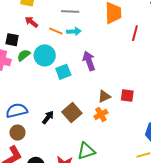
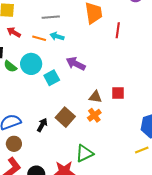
cyan arrow: (74, 31) -> (57, 36), turned -152
green semicircle: (24, 55) -> (10, 66), turned -96
purple arrow: (89, 61) -> (76, 64), turned -36
brown triangle: (104, 96) -> (95, 97), turned 40

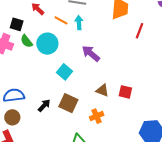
cyan arrow: (57, 36) -> (79, 23), turned 56
cyan square: (52, 78) -> (65, 72), moved, turned -35
orange cross: (94, 115) -> (97, 116), moved
brown square: (65, 117) -> (68, 103), turned -30

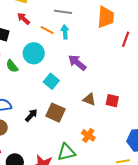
green semicircle: (27, 41) -> (12, 66), moved
orange cross: (97, 116) -> (88, 135), moved, turned -32

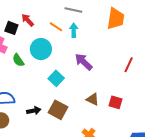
red arrow: (24, 19) -> (28, 20), moved
red line: (126, 39) -> (129, 65), moved
black arrow: (31, 115) -> (34, 111), turned 32

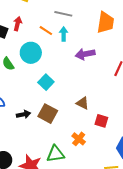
red arrow: (28, 20) -> (18, 24), turned 56
purple arrow: (84, 62) -> (85, 54), moved, turned -54
red square: (116, 102) -> (101, 121), moved

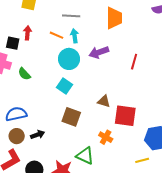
cyan circle: (31, 53) -> (69, 59), moved
black arrow: (23, 114) -> (38, 135), moved
red square: (101, 121) -> (125, 116), size x1.6
green triangle: (55, 154) -> (85, 156), turned 42

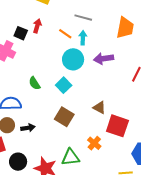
green semicircle: (24, 74) -> (34, 83), moved
green triangle: (85, 156) -> (70, 157), turned -42

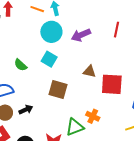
purple arrow: (104, 59) -> (81, 35), moved
orange cross: (94, 143) -> (93, 116), moved

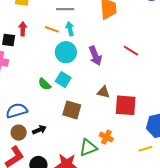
red line: (117, 30) -> (131, 51), turned -70
purple arrow: (81, 35) -> (95, 56), turned -90
green semicircle: (20, 65) -> (45, 84), moved

